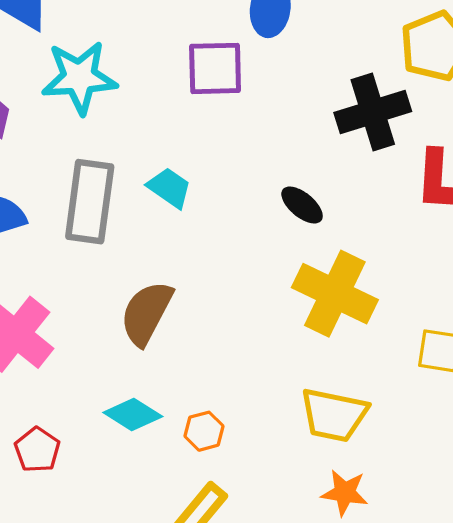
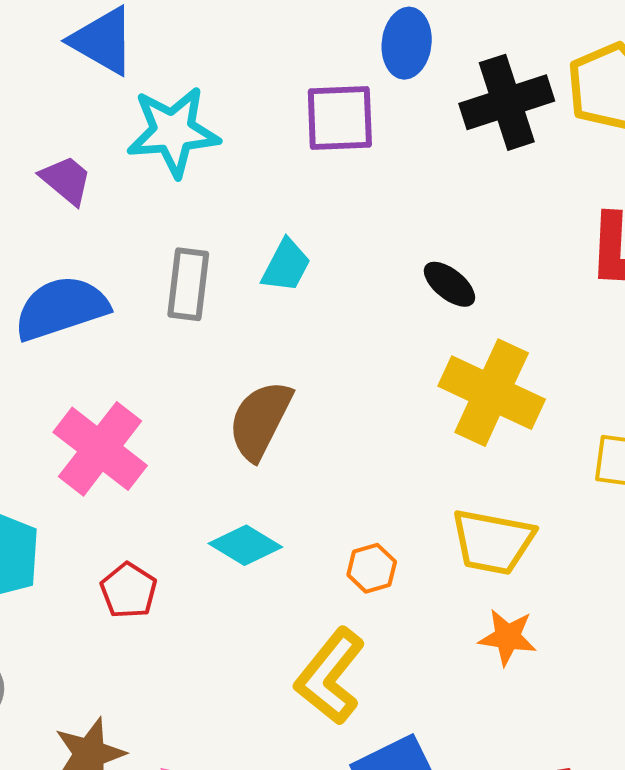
black cross: (373, 112) -> (507, 102), moved
cyan trapezoid: (169, 188) -> (286, 266), turned 84
gray rectangle: (90, 202) -> (188, 284), size x0.7
orange hexagon: (204, 431) -> (372, 568), moved

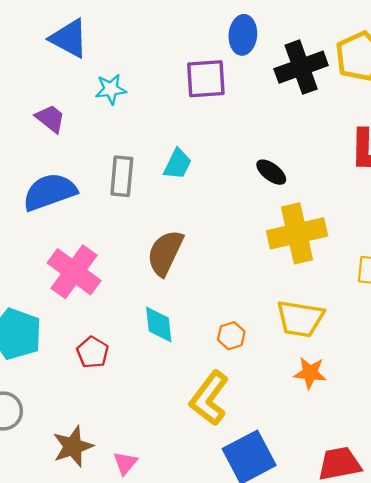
cyan star: (173, 132) -> (111, 89), size x0.6
yellow cross: (492, 393) -> (297, 233), turned -36
cyan diamond: (245, 545) -> (159, 325), turned 54

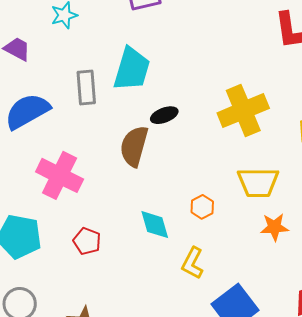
cyan trapezoid: (177, 164) -> (132, 69), size x1.6
black ellipse: (271, 172) -> (164, 115), moved, turned -48
cyan diamond: (159, 325) -> (155, 225), moved
yellow L-shape: (209, 398) -> (193, 263), size x0.7

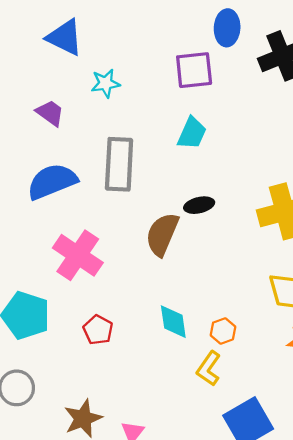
cyan trapezoid: (132, 69) -> (192, 133), moved, size x0.7
gray rectangle: (86, 87) -> (119, 164), size x1.4
orange hexagon: (202, 207) -> (223, 331), moved

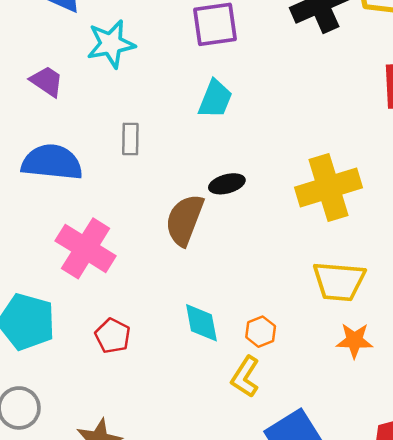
cyan star: (106, 83) -> (111, 44), size x1.4
gray rectangle: (119, 164) -> (130, 139), size x0.5
blue semicircle: (52, 182) -> (52, 162), turned 30

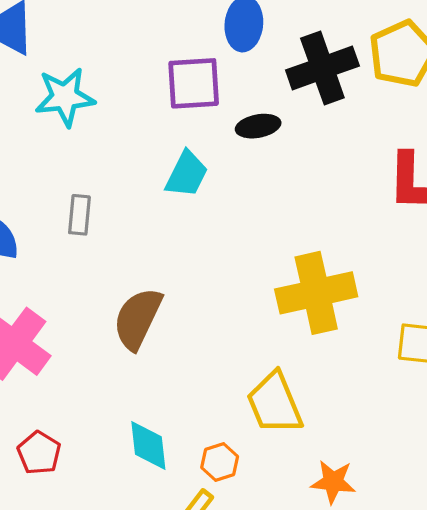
black ellipse: (227, 184) -> (258, 126), moved
yellow trapezoid: (339, 281) -> (275, 403), moved, turned 58

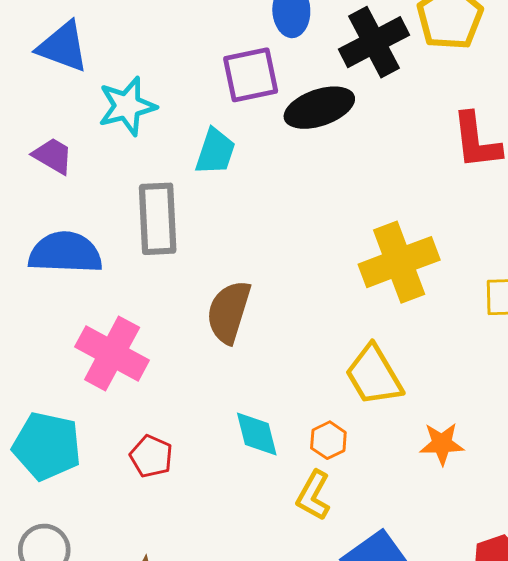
black ellipse: (258, 126) -> (319, 108), size x1.6
cyan trapezoid: (187, 174) -> (215, 152), moved
gray rectangle: (79, 215) -> (158, 219), size x1.8

